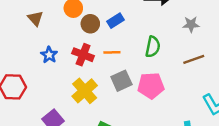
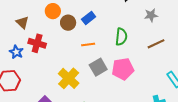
blue star: (49, 55) -> (16, 52), moved
red cross: (83, 55) -> (37, 43), moved

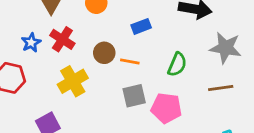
gray star: (151, 15) -> (226, 48), size x1.6
brown circle: (68, 23) -> (104, 53), moved
yellow cross: (69, 78) -> (73, 81), moved

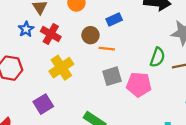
blue star: (31, 43) -> (26, 29), moved
brown circle: (104, 53) -> (90, 35), moved
green semicircle: (177, 64) -> (157, 57), moved

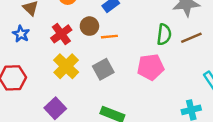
red cross: (51, 34) -> (61, 34), moved, turned 36
gray square: (112, 76) -> (103, 69), moved

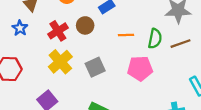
orange line: (109, 37) -> (126, 35), moved

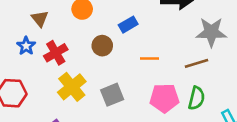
red cross: (58, 31) -> (56, 53), moved
green semicircle: (155, 39) -> (196, 98), moved
brown line: (181, 44) -> (196, 63), moved

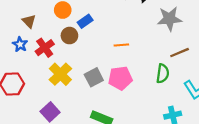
blue rectangle: (128, 25) -> (85, 21), moved
brown circle: (102, 46) -> (69, 36), moved
brown line: (196, 63) -> (180, 53), moved
pink pentagon: (164, 98) -> (120, 78), moved

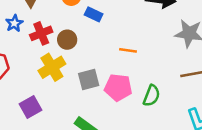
blue rectangle: (85, 21) -> (94, 14), turned 48
brown circle: (69, 36) -> (67, 40), moved
green semicircle: (163, 74) -> (152, 96), moved

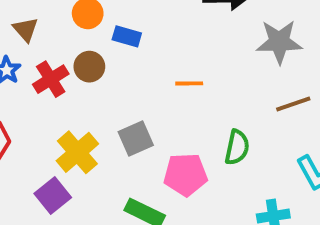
brown circle: (67, 40) -> (89, 67), moved
yellow cross: (52, 67) -> (77, 152), moved
pink pentagon: (118, 87) -> (186, 175), moved

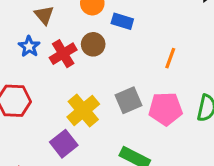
orange line: (189, 83) -> (170, 58), turned -70
pink pentagon: (186, 175) -> (166, 109), moved

